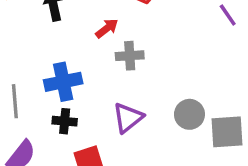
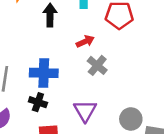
gray cross: (130, 56) -> (97, 65), turned 30
purple triangle: (128, 118) -> (85, 111), turned -35

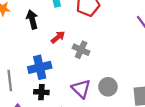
red arrow: (85, 41) -> (58, 37), moved
gray circle: (131, 119) -> (108, 87), moved

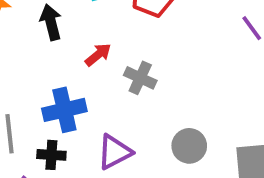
purple triangle: (81, 89) -> (115, 152), moved, turned 48
black cross: (41, 92) -> (51, 155), moved

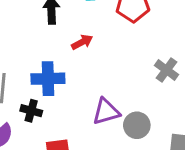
gray cross: (140, 78) -> (167, 70), moved
purple triangle: (115, 152) -> (106, 112), moved

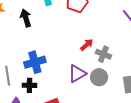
red arrow: (82, 42) -> (87, 45), moved
gray cross: (167, 70) -> (103, 54), moved

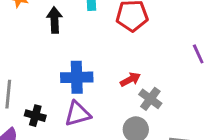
blue cross: (35, 62) -> (77, 77), moved
purple triangle: (77, 74) -> (78, 114), moved

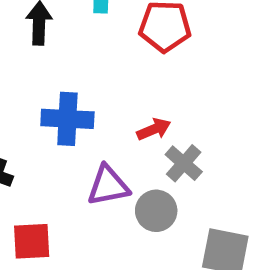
purple triangle: (78, 114) -> (108, 186), moved

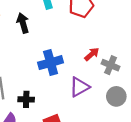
gray circle: (156, 211) -> (116, 96), moved

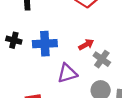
black cross: (26, 99) -> (14, 40), moved

